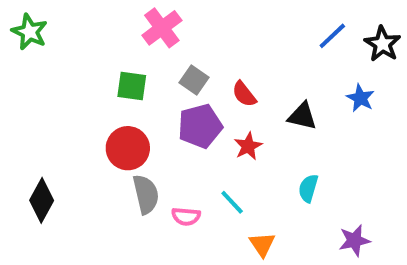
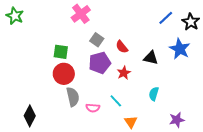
green square: (132, 86) -> (61, 52), moved
blue star: (360, 98) -> (180, 49), size x1.5
black diamond: (42, 200) -> (30, 116), moved

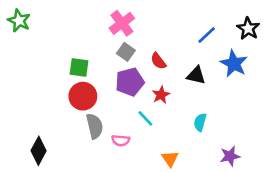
pink cross: (81, 14) -> (122, 23), moved
blue line: (166, 18) -> (207, 35), moved
cyan line: (116, 101) -> (145, 118), moved

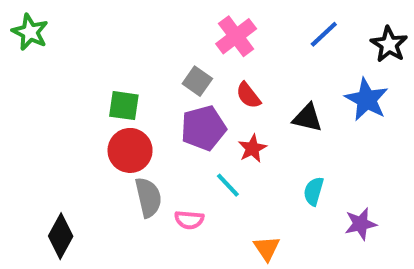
pink cross: (122, 23) -> (236, 36), moved
blue line: (207, 35) -> (324, 34), moved
purple star: (230, 156) -> (361, 224), moved

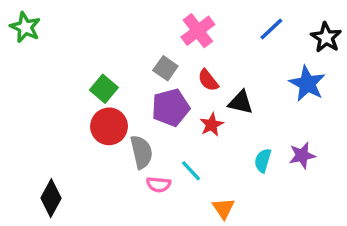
green square: (124, 106) -> (104, 89), turned 32
black triangle: (307, 118) -> (241, 102), moved
cyan line: (228, 185) -> (191, 171), moved
gray semicircle: (148, 197) -> (141, 152), moved
purple star: (361, 224) -> (302, 155), moved

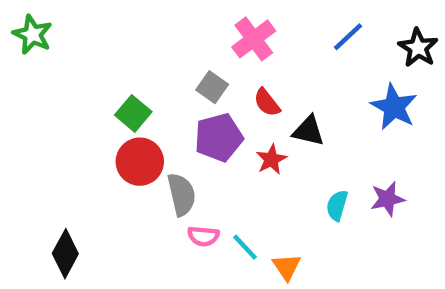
cyan line: (191, 171) -> (245, 247), moved

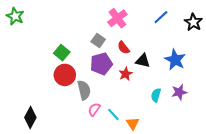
blue star: (394, 107) -> (175, 60), moved
pink semicircle: (203, 236) -> (94, 109), turned 120

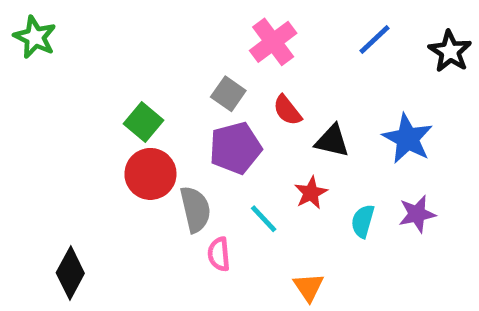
red star: (126, 74) -> (311, 193), moved
pink semicircle: (94, 109) -> (219, 254), turned -40
cyan line: (113, 114) -> (264, 219), moved

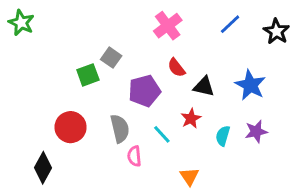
gray square: (228, 94) -> (111, 58), moved
green square: (143, 122) -> (88, 75), turned 30
red circle: (150, 174) -> (71, 127), moved

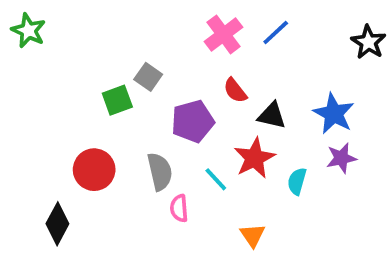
blue line: (230, 24) -> (276, 33), moved
red star: (191, 118) -> (254, 158), size x1.5
purple star: (256, 131) -> (341, 158), moved

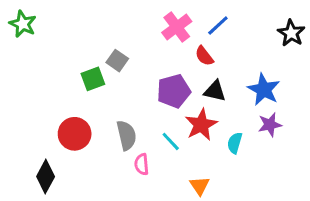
red semicircle: (235, 90) -> (204, 56), moved
purple pentagon: (193, 121) -> (174, 91), moved

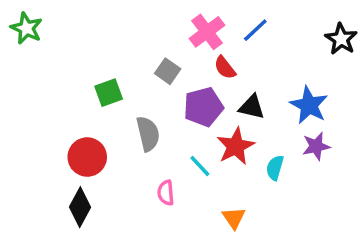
red semicircle: (204, 56) -> (225, 68), moved
gray square: (117, 61) -> (168, 71), moved
gray semicircle: (126, 135) -> (148, 134), moved
black diamond: (46, 176) -> (80, 207), moved

